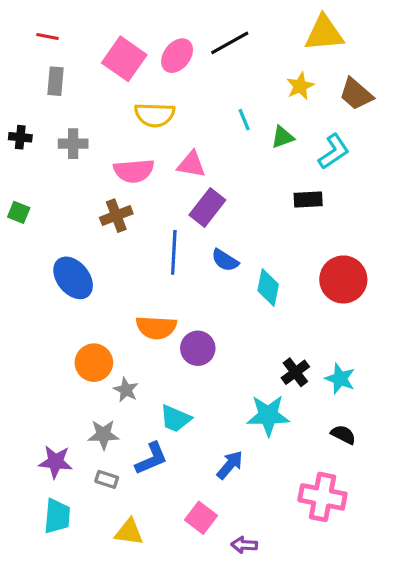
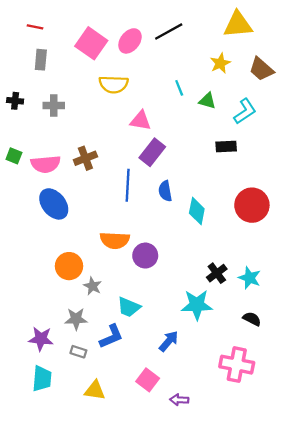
green triangle: (283, 137) -> (207, 101), turned 36
pink semicircle: (134, 171) -> (46, 164), moved
blue semicircle: (225, 260) -> (165, 191), turned 48

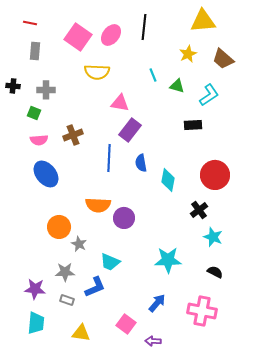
black line: (169, 32) -> (144, 27), turned -55
green square: (14, 156) -> (34, 113), moved
pink semicircle: (46, 164) -> (39, 140), size x0.7
black cross: (217, 273) -> (199, 210), moved
blue arrow: (169, 341) -> (157, 303), moved

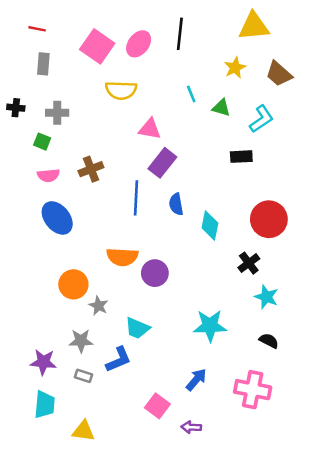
yellow triangle: (81, 333) -> (83, 431), moved

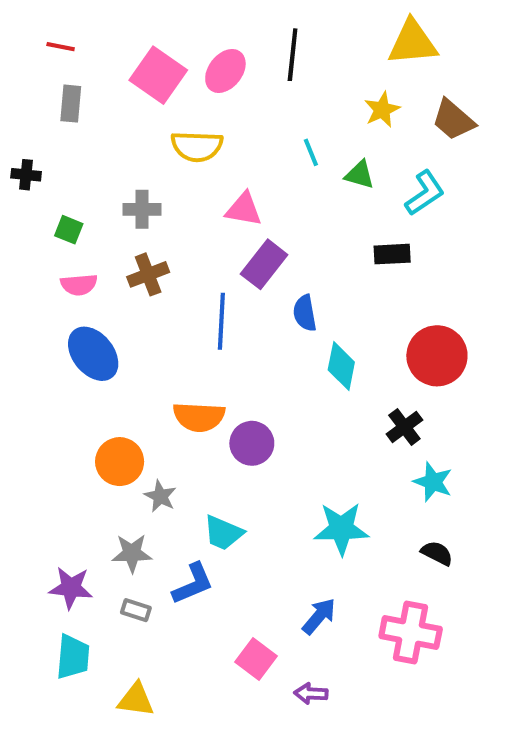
gray cross: (57, 113) -> (142, 209), moved
blue semicircle: (176, 204) -> (305, 313), moved

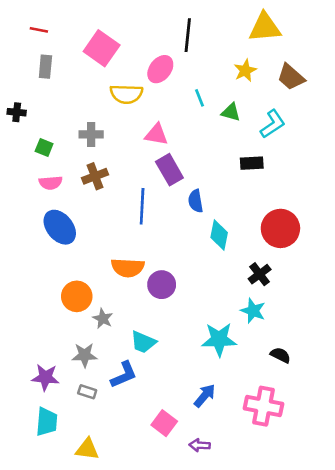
pink ellipse: (225, 71) -> (160, 69), moved
purple rectangle: (264, 264) -> (169, 170), turned -68
cyan star: (433, 482) -> (253, 311), moved

